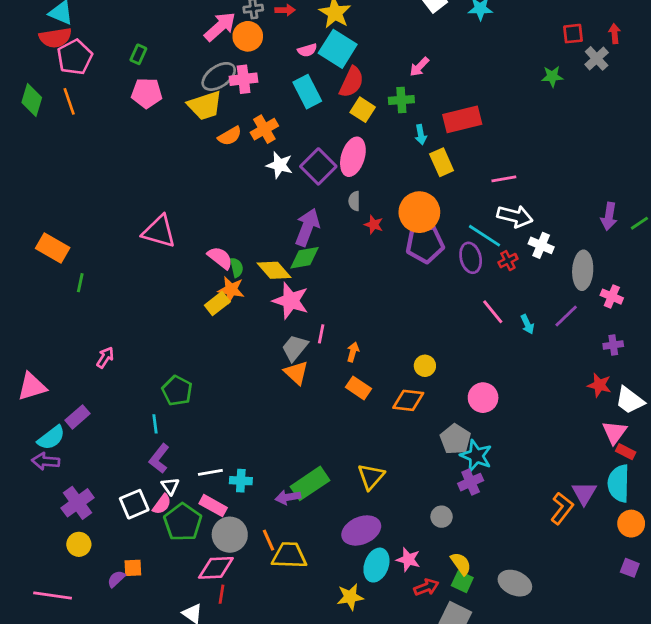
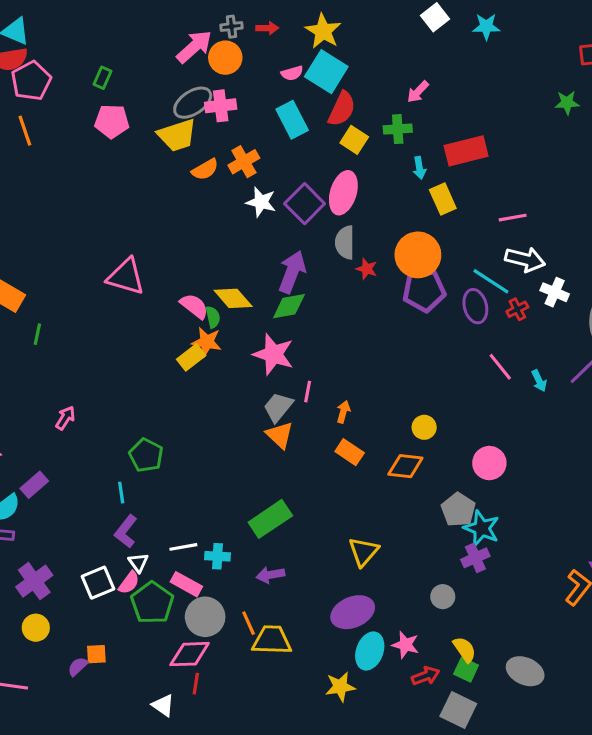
gray semicircle: (354, 201) -> (345, 242), size x1.5
yellow diamond: (274, 270) -> (233, 298), moved
green rectangle: (310, 483) -> (270, 519), moved

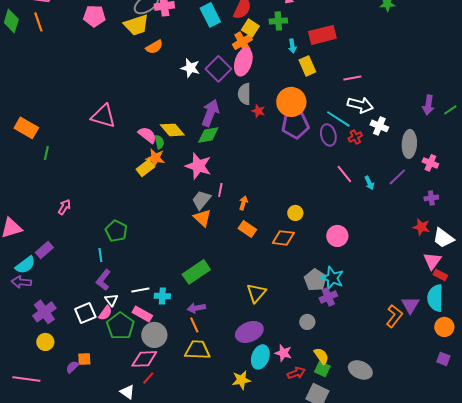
orange cross: (244, 162) -> (242, 42), moved
gray pentagon: (458, 510) -> (315, 280), moved
orange line: (249, 623) -> (194, 325), moved
red line: (196, 684) -> (148, 378), turned 32

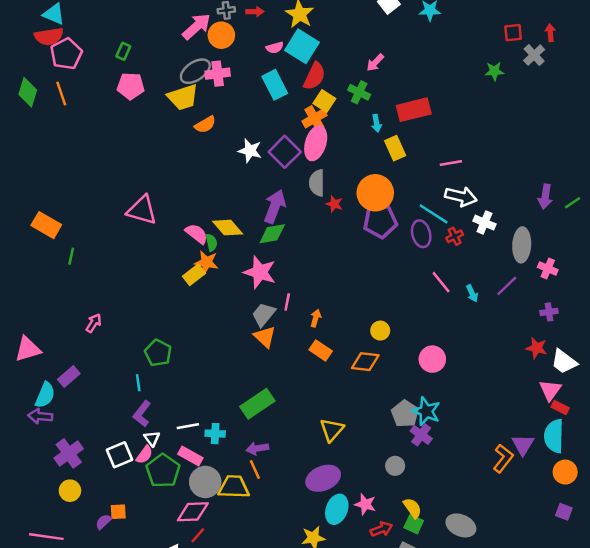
green cross: (278, 21) -> (359, 92), turned 30
cyan semicircle: (25, 265) -> (45, 395), turned -30
purple cross: (328, 297) -> (421, 435), turned -30
yellow trapezoid: (197, 350) -> (234, 487), moved

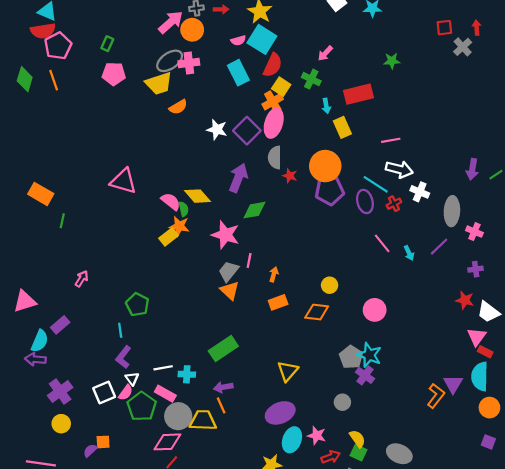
green star: (494, 71) -> (392, 61), moved
green diamond: (272, 234) -> (254, 210), moved
orange rectangle: (321, 350) -> (278, 302), turned -54

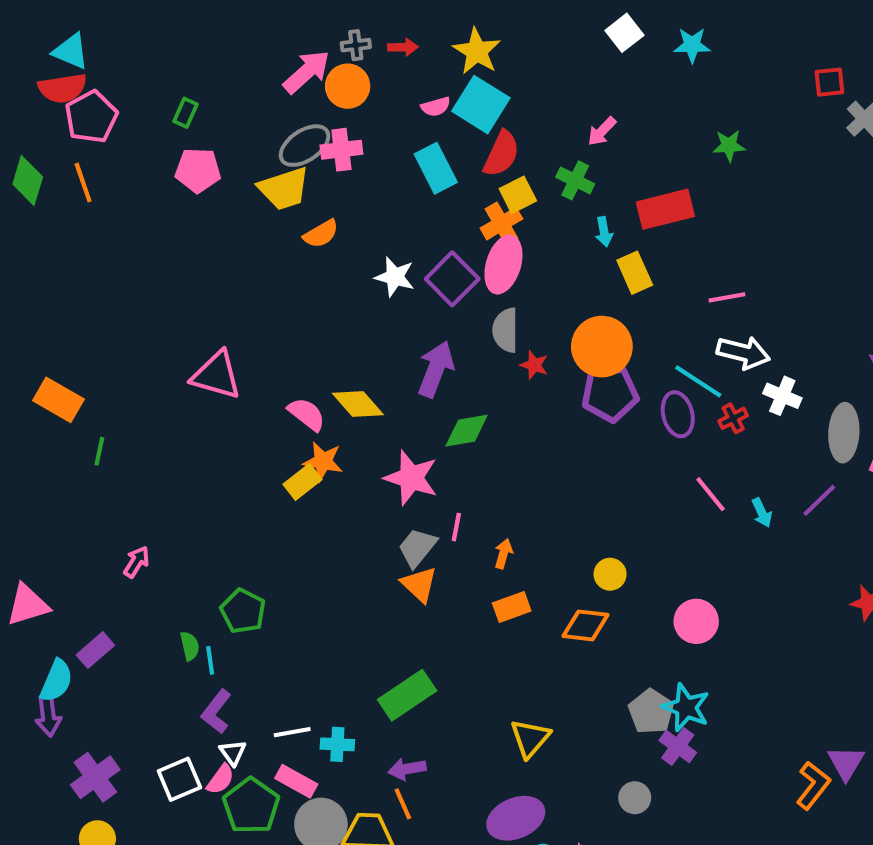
yellow square: (281, 87) -> (518, 195), turned 30
green semicircle: (184, 209) -> (190, 646), moved
purple arrow: (35, 359) -> (48, 716), turned -102

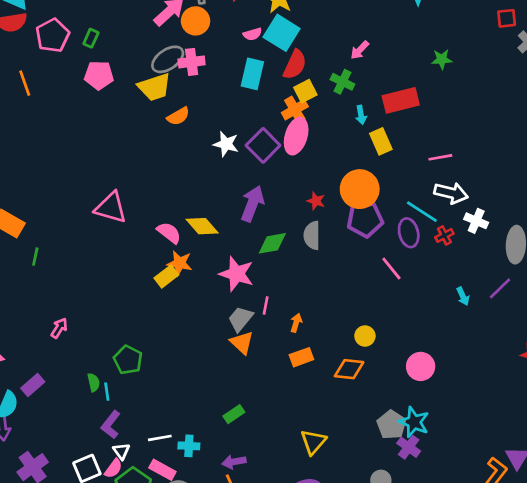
pink pentagon: (91, 117) -> (53, 35), moved
cyan rectangle: (436, 168) -> (252, 74), turned 40
gray semicircle: (505, 330) -> (312, 235), moved
pink line: (711, 494) -> (391, 268), moved
green rectangle: (407, 695) -> (234, 414), size x0.6

